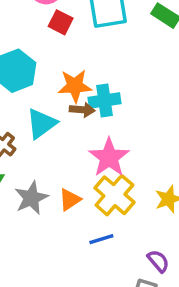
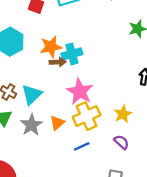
cyan triangle: (41, 124) -> (32, 95), moved
yellow cross: (114, 195) -> (87, 116), turned 32
purple semicircle: (158, 261) -> (121, 142), moved

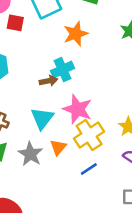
orange star: (51, 47) -> (76, 34), moved
cyan triangle: (32, 95) -> (42, 118), moved

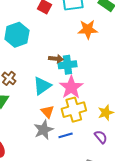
cyan cross: (63, 70) -> (67, 65), moved
orange triangle: (58, 147) -> (47, 112), turned -40
gray star: (30, 154) -> (43, 130), moved

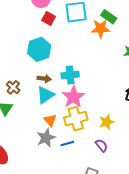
orange star: (88, 29) -> (101, 29), moved
cyan hexagon: (17, 35) -> (39, 49), moved
brown arrow: (56, 59) -> (44, 79), moved

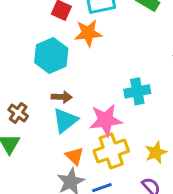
orange star: (101, 29) -> (88, 33), moved
cyan cross: (70, 75) -> (137, 91), moved
pink star: (73, 97) -> (106, 120), turned 30

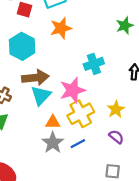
orange star: (88, 33) -> (61, 28), moved
brown arrow: (62, 97) -> (35, 78), size x1.6
orange triangle: (75, 156) -> (53, 122), turned -35

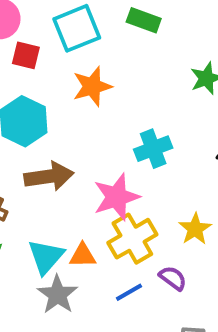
cyan triangle: (41, 95) -> (46, 257), moved
purple semicircle: (116, 137) -> (173, 278), moved
gray star: (53, 143) -> (57, 295), moved

